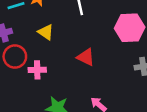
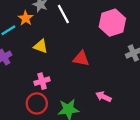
red circle: (15, 57) -> (37, 103), moved

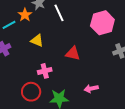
pink cross: (42, 81) -> (45, 71), moved
pink arrow: (104, 97) -> (91, 89), turned -40

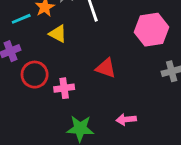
yellow triangle: (37, 41) -> (58, 34), moved
red circle: (31, 92) -> (35, 75), moved

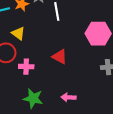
yellow triangle: (58, 34) -> (18, 33), moved

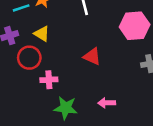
pink cross: (26, 67) -> (49, 80), moved

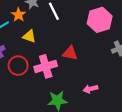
yellow triangle: (42, 34) -> (29, 36), moved
pink cross: (49, 80) -> (46, 66), moved, size x1.5

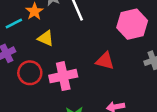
red triangle: (70, 53) -> (105, 61), moved

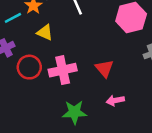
red triangle: (105, 61) -> (104, 68), moved, turned 36

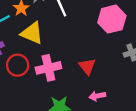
yellow triangle: (45, 32) -> (32, 33), size x1.5

